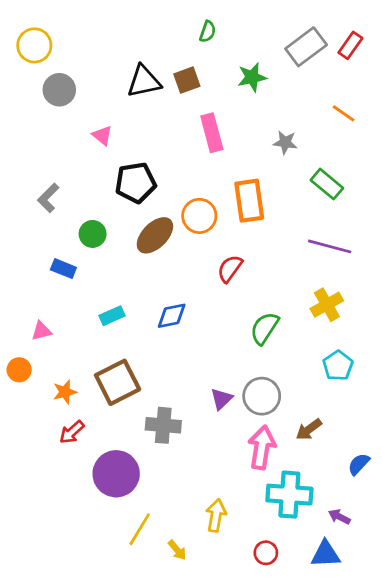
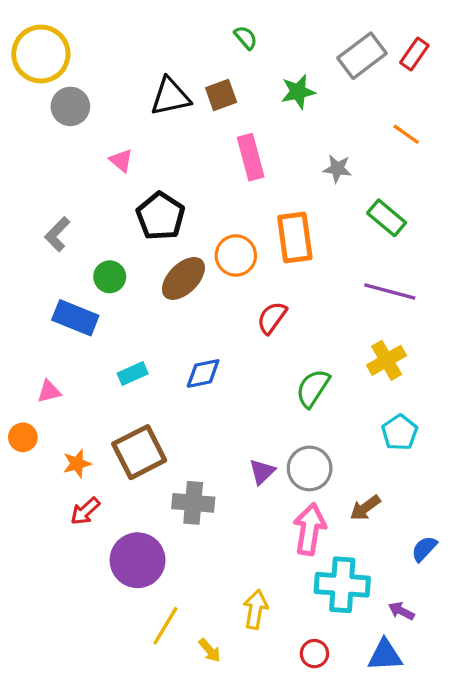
green semicircle: (208, 32) -> (246, 38), turned -60
yellow circle: (34, 45) -> (41, 54), size x1.4
black pentagon: (136, 183) -> (160, 216), turned -30
blue rectangle: (63, 269) -> (75, 318), size x1.5

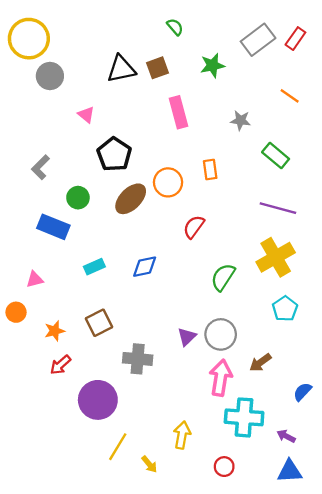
orange rectangle: (295, 237) -> (210, 170), size x0.6
yellow cross: (387, 360) -> (276, 257), size x1.4
brown square: (139, 452) -> (99, 323), size x0.7
blue triangle: (385, 655) -> (290, 471), moved

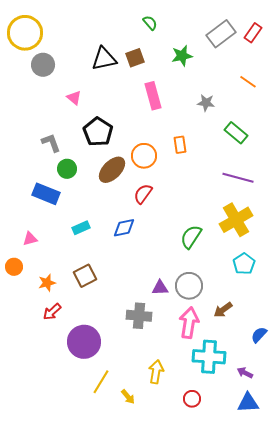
gray L-shape: (41, 167) -> (51, 143), moved, turned 115
red semicircle: (194, 227) -> (143, 194), moved
purple triangle: (187, 337) -> (160, 288), turned 42
gray cross: (138, 359) -> (139, 316), moved

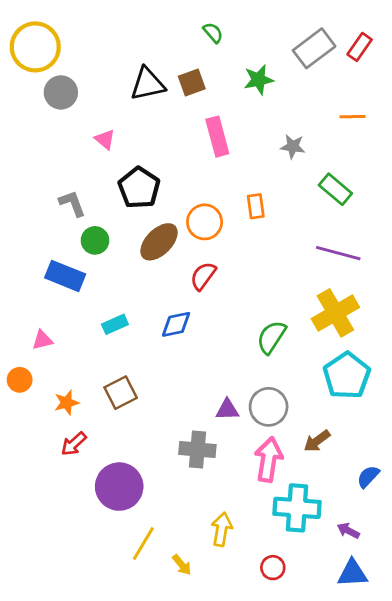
orange line: (248, 82) -> (352, 117), turned -36
cyan pentagon: (244, 264) -> (347, 376), size x1.5

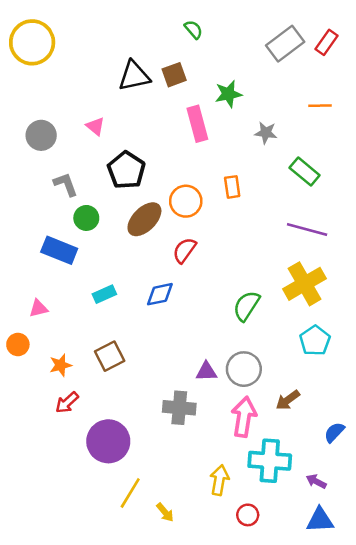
green star: (259, 80) -> (228, 94), moved
gray circle: (61, 92) -> (41, 135), moved
cyan pentagon: (347, 376) -> (315, 341), size x0.7
yellow arrow: (222, 529) -> (219, 480), moved

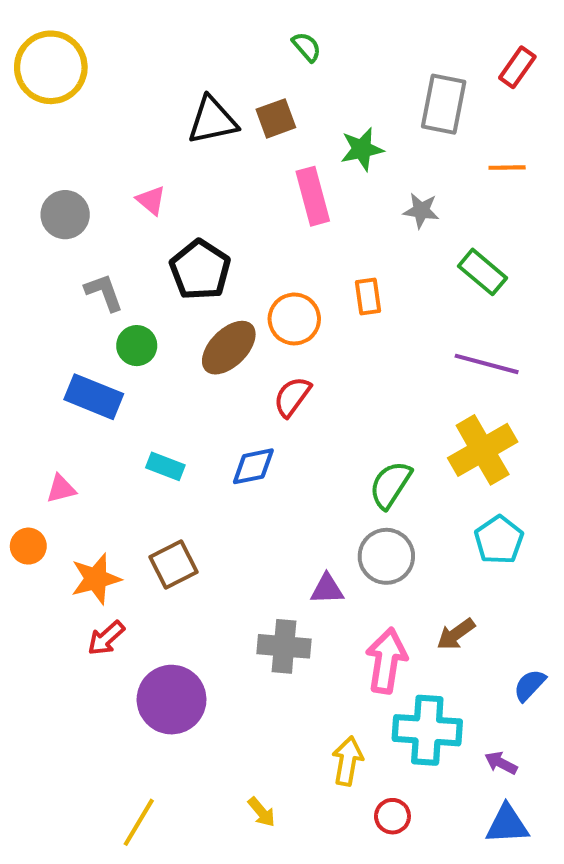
gray rectangle: (285, 44) -> (444, 104), moved, turned -42
cyan rectangle: (104, 294) -> (165, 466), turned 45
orange star: (61, 365) -> (96, 579), size x1.4
gray circle: (244, 369) -> (386, 556), moved
yellow line: (130, 493) -> (139, 822), moved

